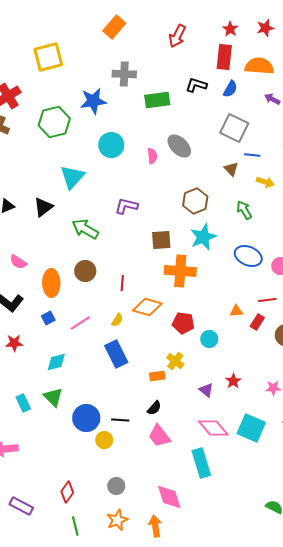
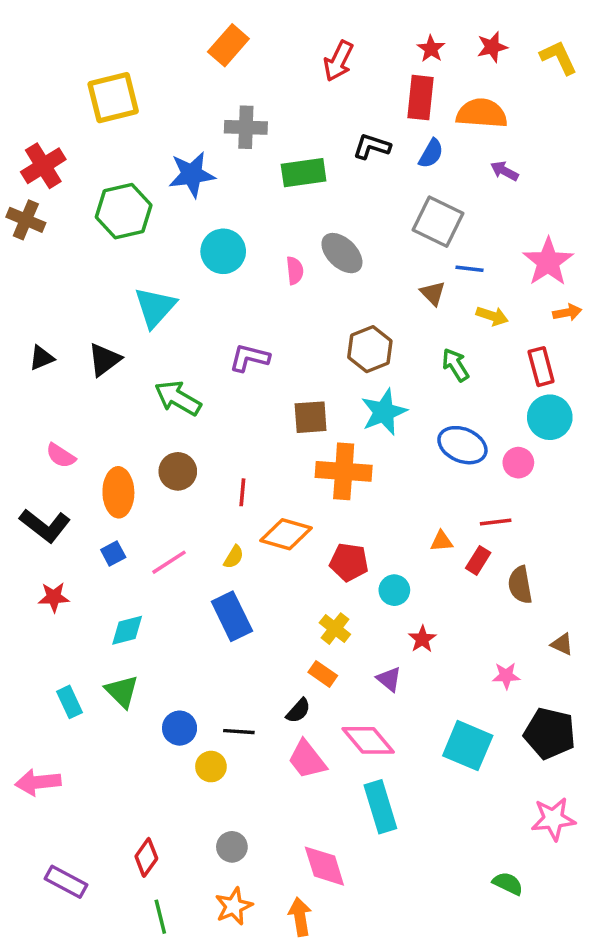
orange rectangle: (157, 376) -> (323, 674), moved, turned 42
red star: (233, 381) -> (422, 639), moved
blue circle: (86, 418) -> (180, 728), size x0.7
pink diamond: (213, 428) -> (368, 740), moved

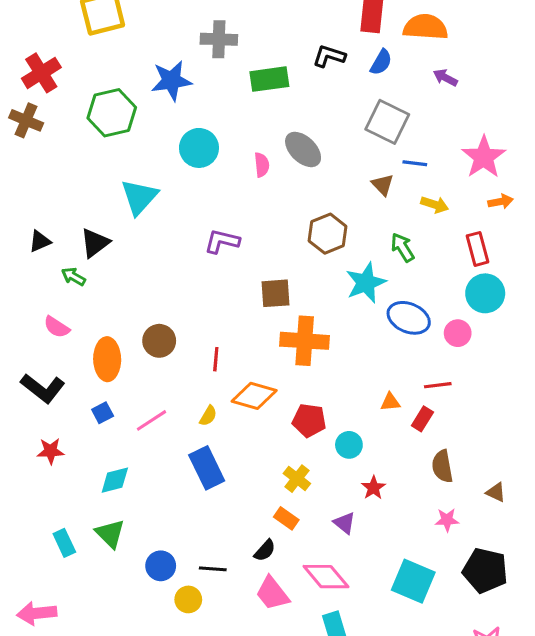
green arrow: (178, 398) -> (73, 277), moved, size x0.6
cyan star: (384, 412) -> (366, 283), moved
brown semicircle: (520, 585) -> (442, 466), moved

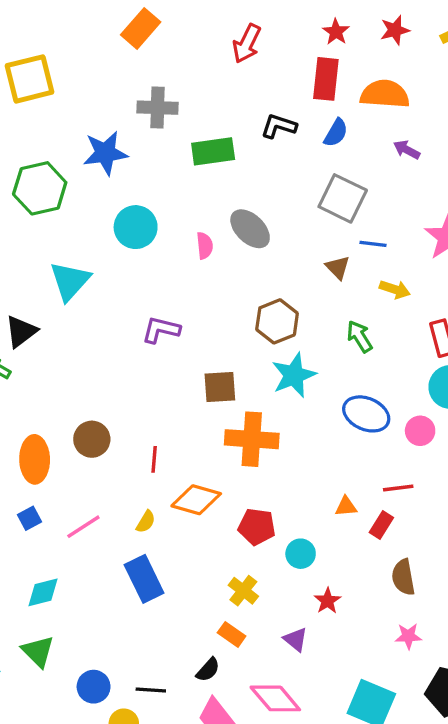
cyan star: (366, 283) -> (294, 375), moved

